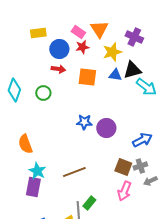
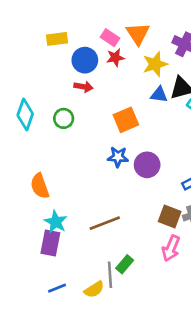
orange square: (87, 77) -> (126, 120), moved, turned -30

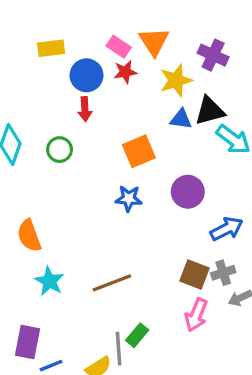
red arrow: (83, 87) -> (85, 109), turned 78
purple circle: (147, 165) -> (188, 192), moved
purple rectangle: (50, 243) -> (27, 342), moved

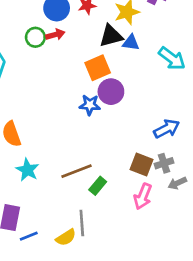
red arrow: (85, 109) -> (55, 35), turned -102
black triangle: (210, 111) -> (111, 36), moved
green circle: (60, 150) -> (35, 37), moved
purple circle: (188, 192) -> (111, 92), moved
green rectangle: (137, 335) -> (98, 186), moved

